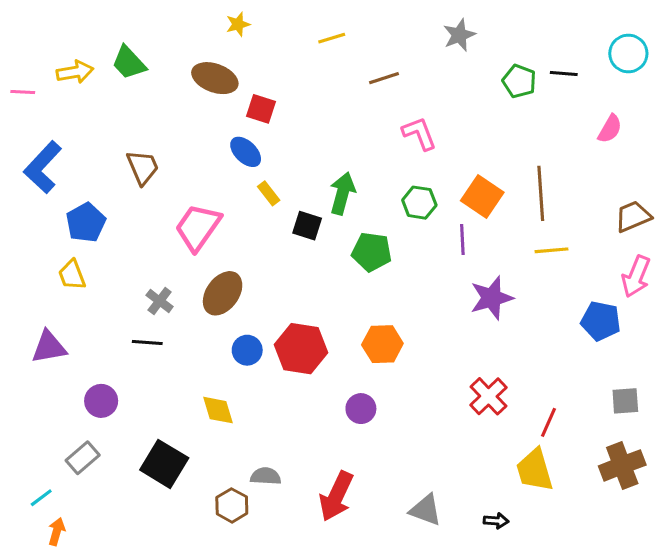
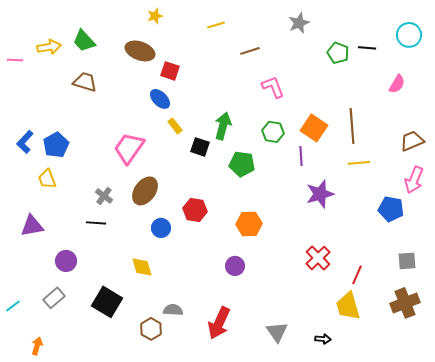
blue L-shape: (43, 167) -> (25, 142), moved, size x0.7
brown trapezoid: (143, 167) -> (85, 82), moved, turned -50
red hexagon: (301, 349) -> (195, 210), moved, size x0.7
cyan line: (41, 498) -> (13, 306), moved
gray triangle: (425, 510) -> (277, 332), turned 35

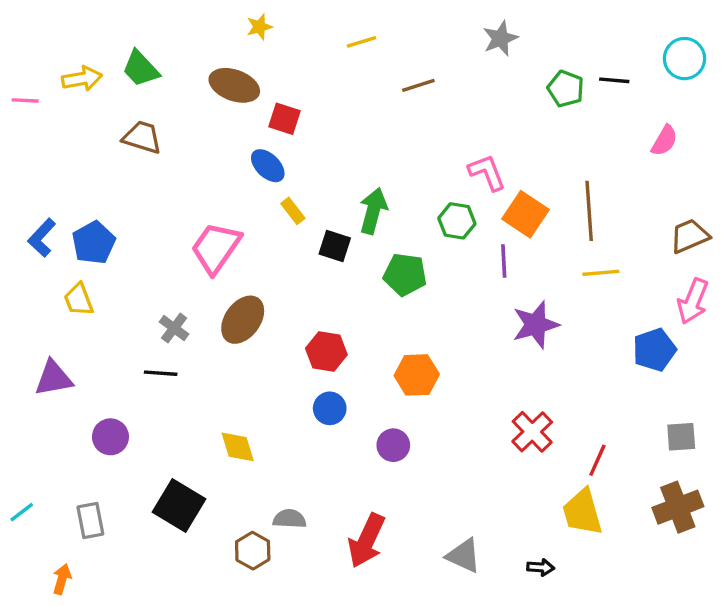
pink L-shape: (273, 87) -> (487, 172), moved
blue pentagon: (391, 209) -> (654, 350), turned -30
blue circle: (161, 228) -> (330, 408), moved
gray rectangle: (54, 298) -> (90, 520), moved, turned -60
gray triangle: (277, 332) -> (464, 556), turned -30

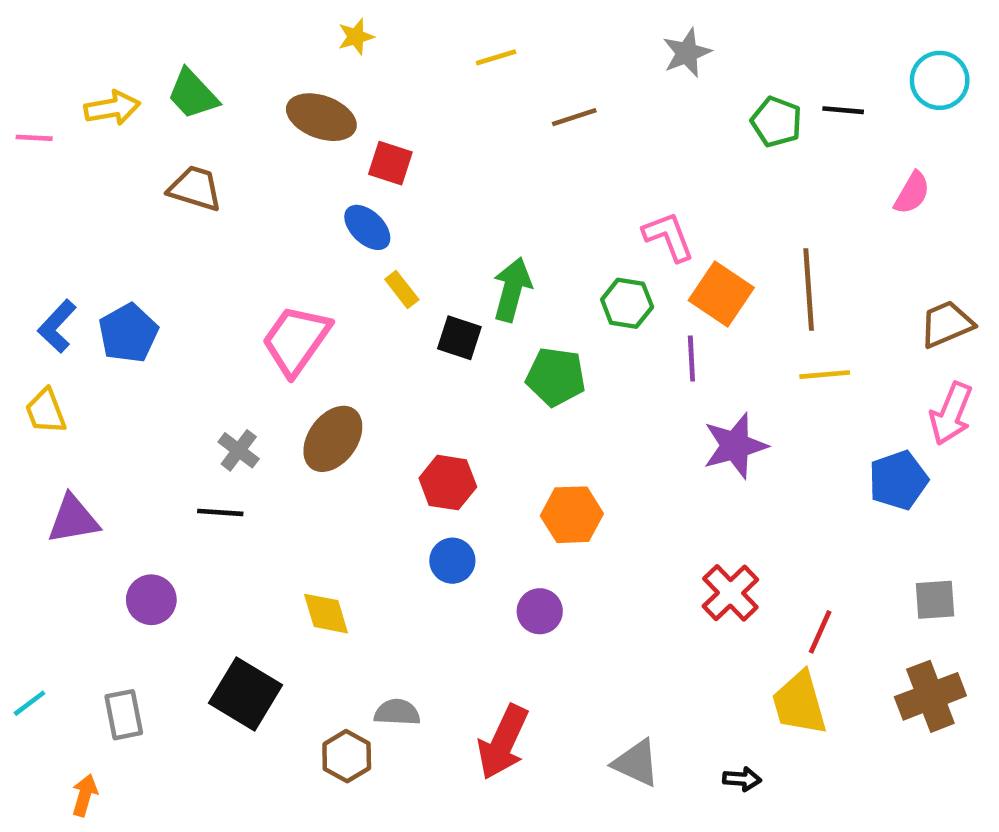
yellow trapezoid: (79, 300) -> (46, 411), moved

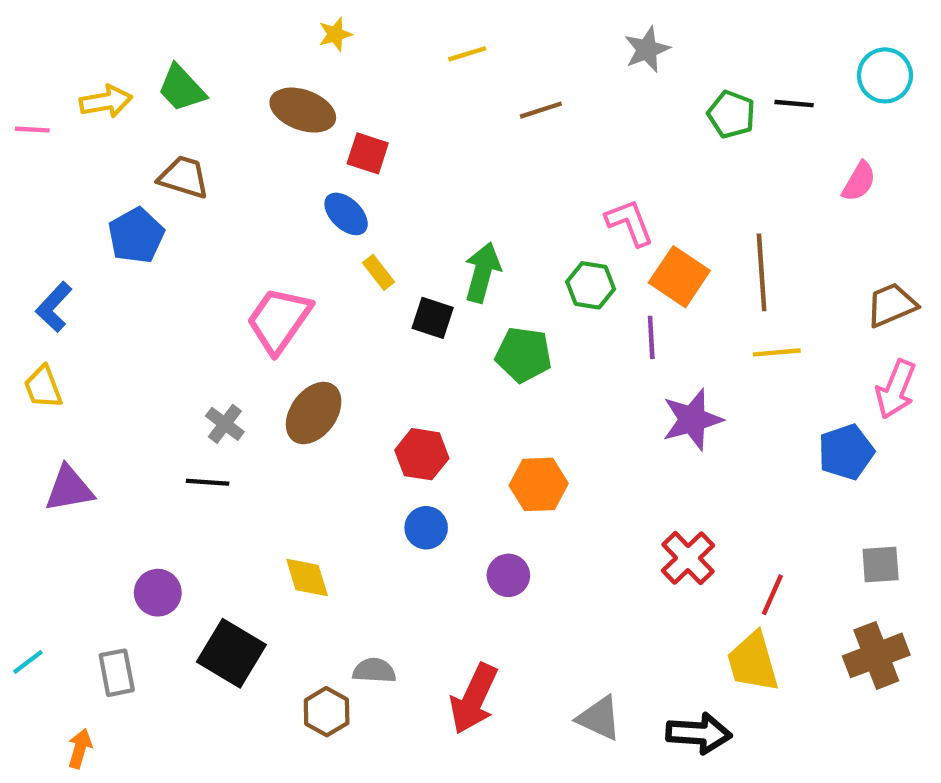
blue pentagon: (128, 333) -> (136, 236), moved
purple circle: (151, 600) -> (158, 593), moved
black arrow: (742, 779) -> (699, 733), size x1.8

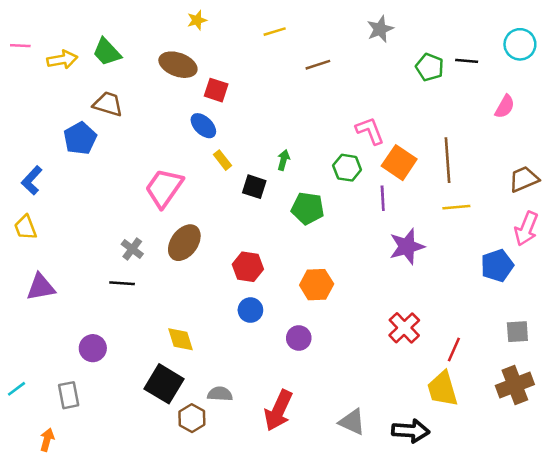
pink line: (32, 130) -> (20, 46), moved
green arrow: (482, 272) -> (283, 160), size x0.6
black square: (231, 653) -> (164, 384), moved

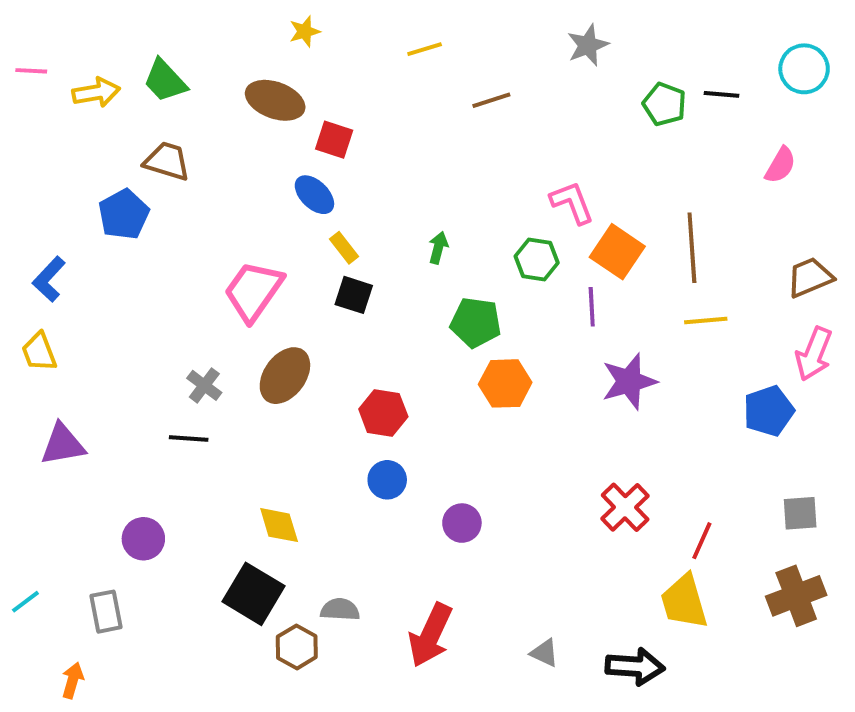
black square: (254, 187) -> (354, 295), moved
orange hexagon: (317, 285) -> (505, 383), moved
gray triangle: (352, 422) -> (544, 653), size x0.7

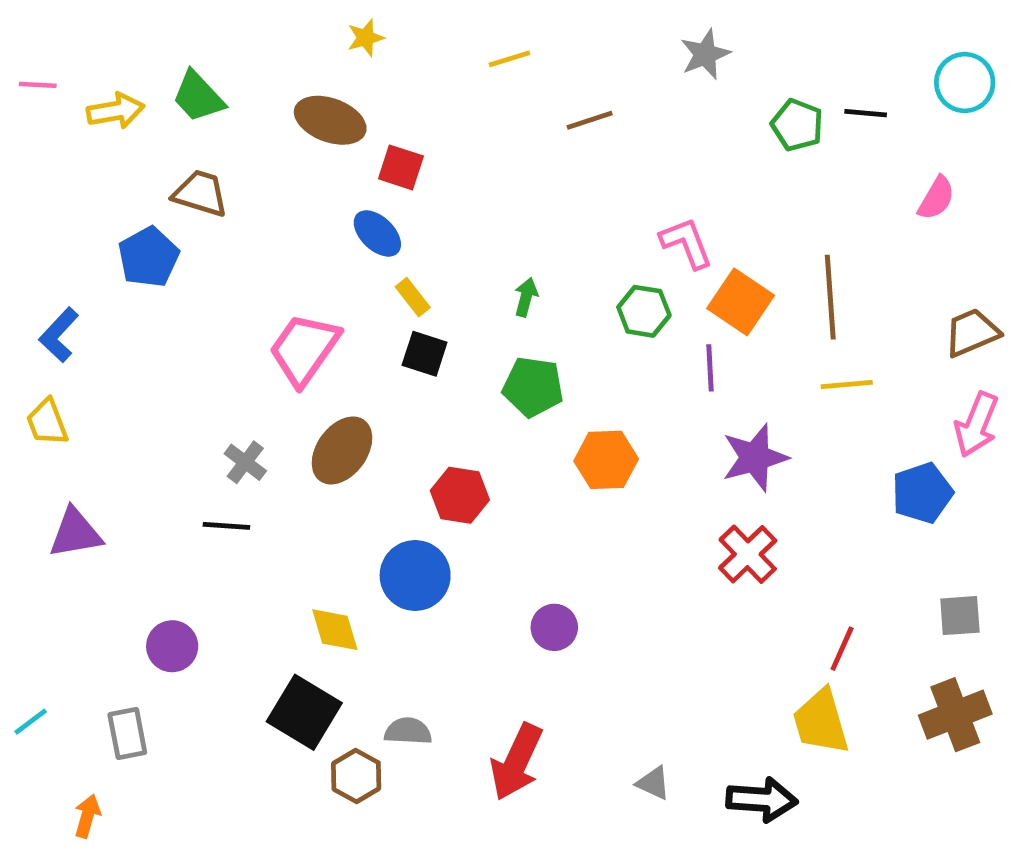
green pentagon: (476, 322) -> (533, 387), moved
blue circle: (387, 480) -> (415, 575), moved, size x1.5
red cross: (625, 507) -> (748, 554), moved

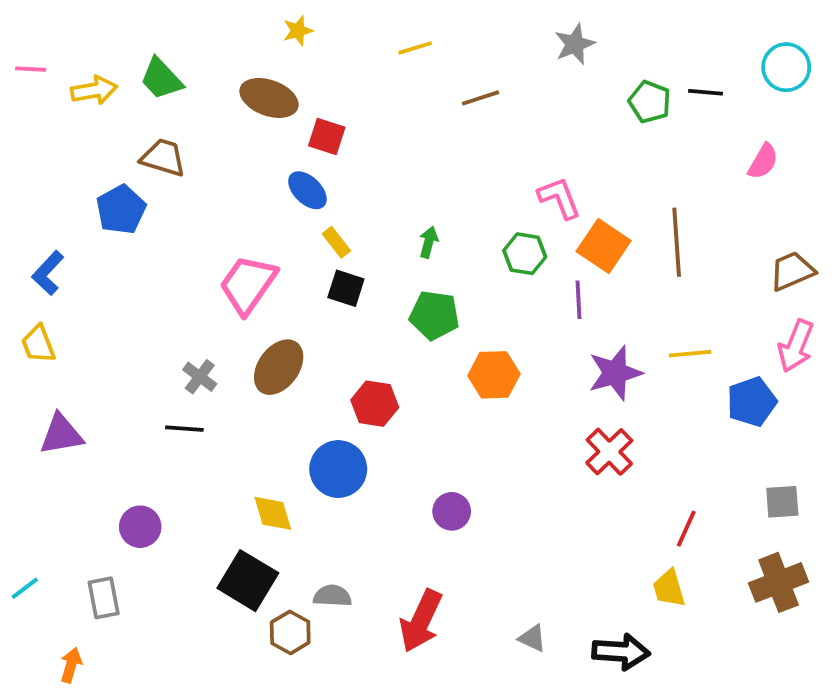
yellow line: (847, 384) -> (690, 354), moved
yellow trapezoid: (821, 722) -> (669, 588), size x0.7

